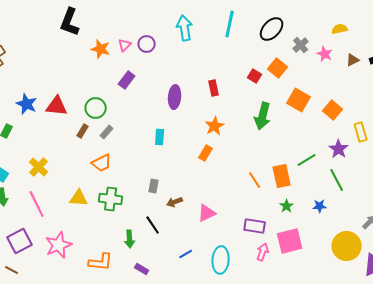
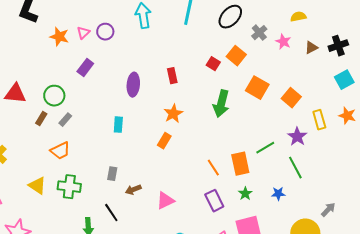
yellow triangle: (79, 198) -> (37, 186), turned 30
purple rectangle: (255, 226) -> (214, 201), moved, turned 55

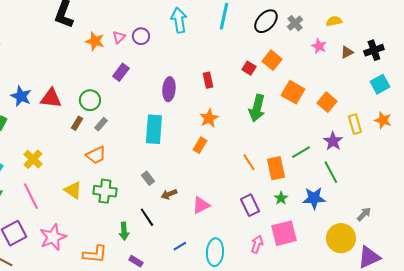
gray cross: (259, 33) -> (295, 23), moved
cyan rectangle: (118, 125) -> (154, 129), size x1.8
orange line: (213, 168) -> (249, 162), moved
gray rectangle: (112, 174) -> (148, 178), turned -48
blue star: (278, 194) -> (314, 198), size x1.6

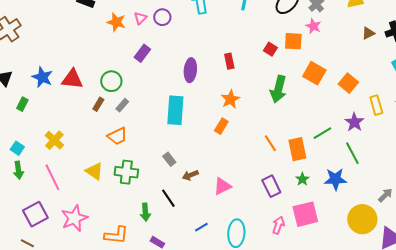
pink star: (319, 46) -> (313, 26), moved
orange square: (272, 60) -> (293, 41), turned -36

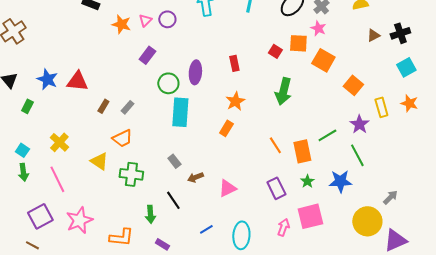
orange square: (314, 73) -> (323, 60), moved
green circle: (111, 81) -> (168, 83), moved
yellow triangle: (94, 171) -> (99, 161), moved

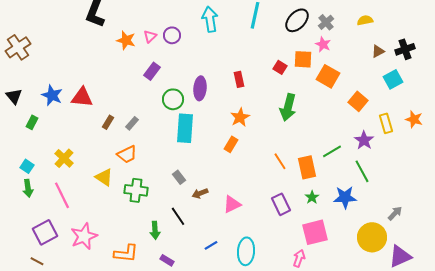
cyan square: (406, 67) -> (393, 79), moved
pink arrow: (283, 227) -> (299, 258), moved

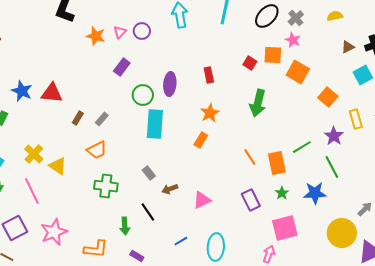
yellow triangle: (104, 177) -> (58, 166), moved

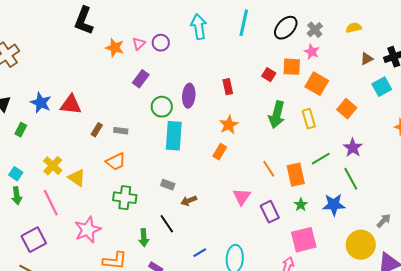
gray rectangle: (102, 119) -> (121, 131), turned 56
yellow rectangle: (356, 119) -> (309, 119), moved
gray rectangle: (149, 173) -> (168, 185), turned -32
pink triangle: (202, 200) -> (242, 197), moved, turned -30
pink star: (54, 232) -> (88, 230), moved

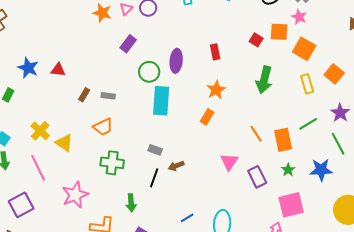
red triangle: (71, 105) -> (58, 70), size x0.7
yellow rectangle: (309, 119) -> (307, 84), moved
black line: (167, 224) -> (154, 178), moved, turned 54

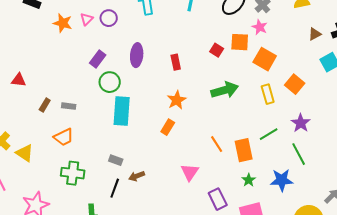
purple rectangle: (128, 44) -> (98, 59), moved
purple ellipse: (176, 61) -> (137, 55), moved
green arrow: (264, 80) -> (225, 90), turned -120
purple rectangle: (257, 177) -> (218, 199), moved

